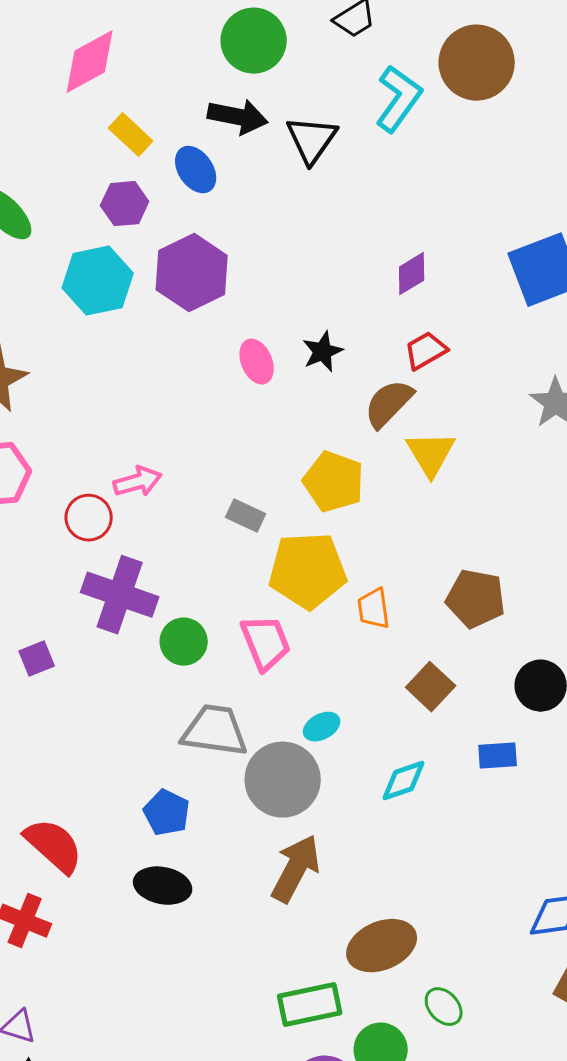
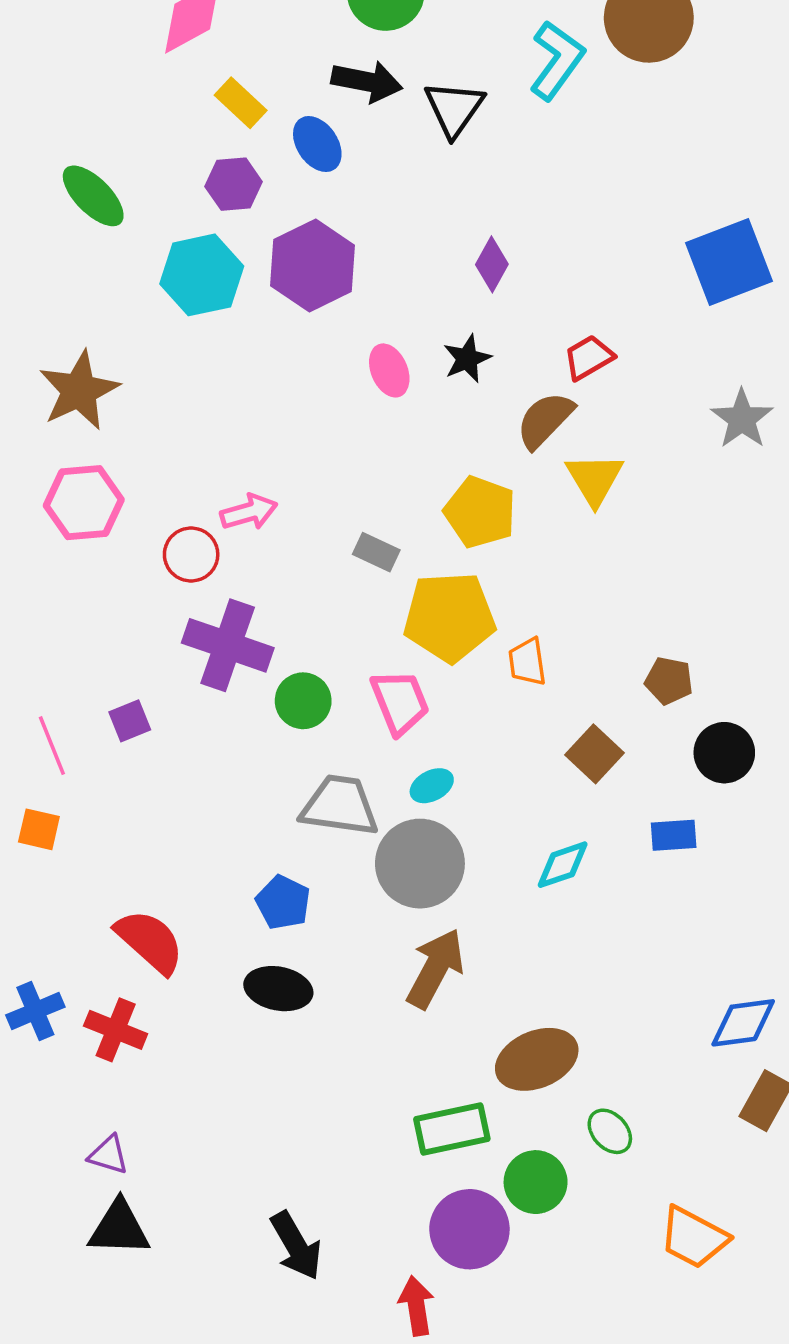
purple diamond: (412, 274) -> (492, 264), moved, turned -30
brown pentagon: (476, 599) -> (669, 681), moved, size x0.7
cyan ellipse: (322, 727) -> (432, 786), moved

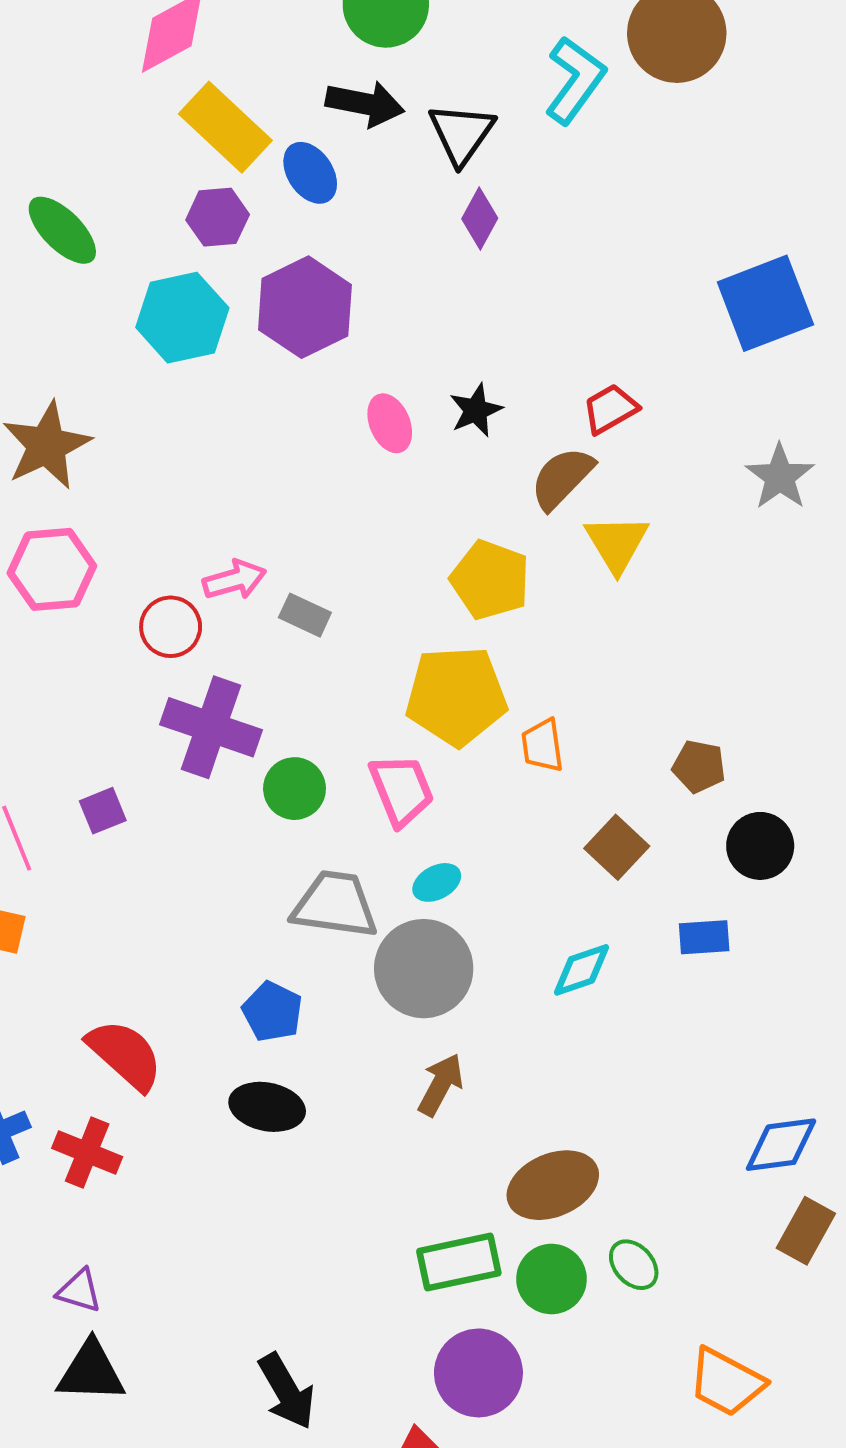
yellow rectangle: (241, 103) -> (225, 127), size x1.6
purple diamond: (492, 264) -> (480, 218), moved
gray rectangle: (376, 552) -> (305, 615), moved
brown arrow: (435, 969) -> (441, 1085), size x0.7
green circle: (536, 1182) -> (551, 1279), moved

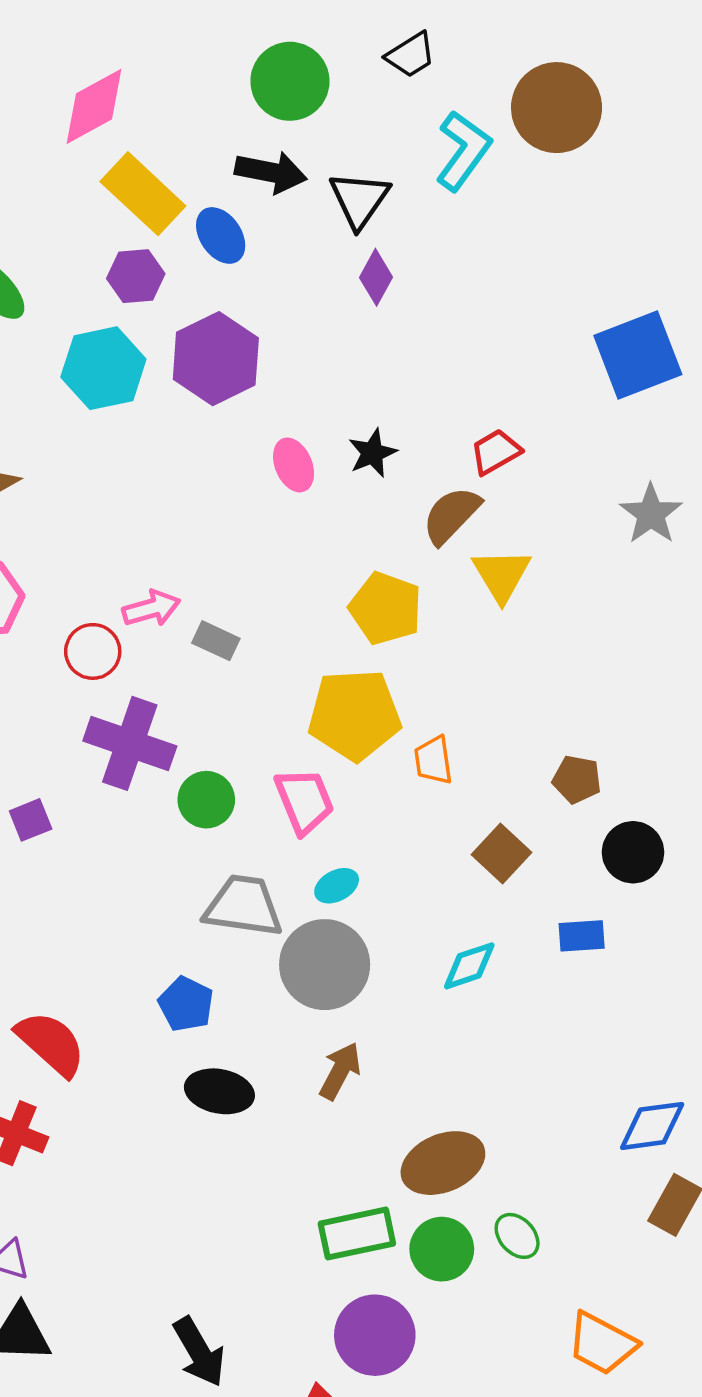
black ellipse: (267, 1107) -> (219, 1091), moved

